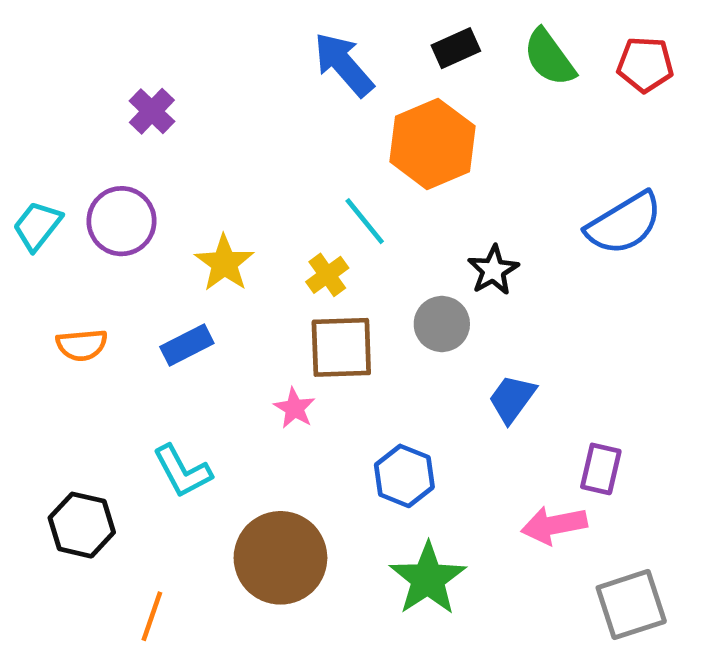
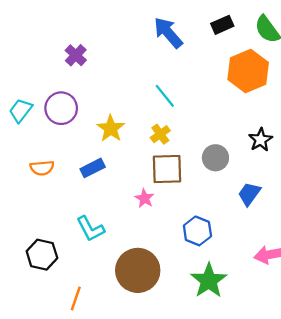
orange hexagon: (432, 144) -> (248, 71), moved
cyan line: (365, 221) -> (165, 96), moved
black star: (493, 270) -> (261, 140), moved

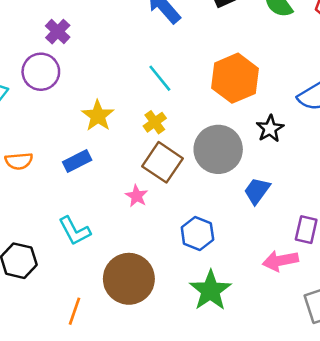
orange hexagon: (248, 71) -> (235, 78), moved
purple circle: (61, 108) -> (41, 72), moved
gray circle: (215, 158) -> (218, 149), size x1.6
brown square: (167, 169) -> (163, 162), turned 36
orange line: (76, 299) -> (75, 311), moved

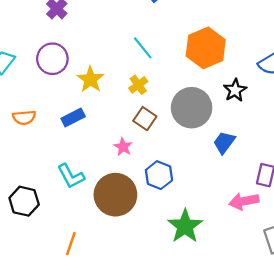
purple circle: (41, 72) -> (52, 59), moved
brown square: (163, 162) -> (145, 119), size x0.7
blue hexagon: (197, 233) -> (159, 175), moved
brown circle: (129, 279) -> (115, 195), moved

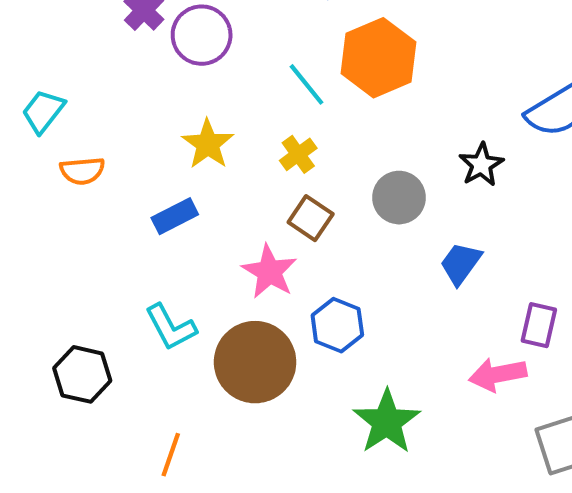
orange hexagon: (206, 48) -> (378, 58), moved
purple circle: (52, 59) -> (202, 35), moved
gray circle: (192, 108) -> (399, 198), size x0.7
orange semicircle: (24, 117) -> (82, 171), moved
pink star: (123, 147) -> (269, 272), size x1.5

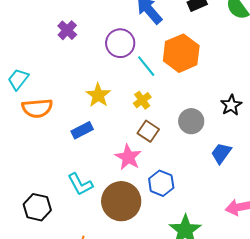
purple circle: (202, 35) -> (120, 43), moved
orange semicircle: (82, 171) -> (37, 108), size x1.4

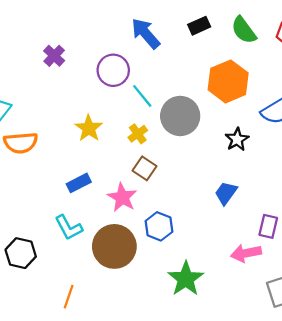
orange hexagon: (181, 53) -> (228, 81), moved
gray circle: (191, 121) -> (180, 116), moved, size x1.4
blue rectangle: (82, 130) -> (79, 183), moved

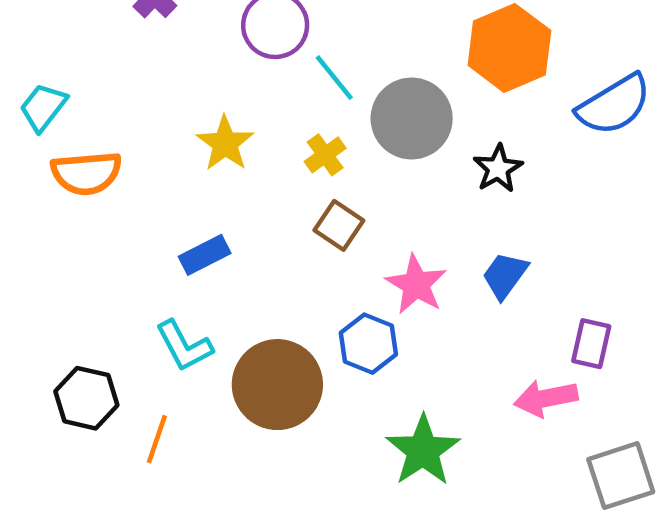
black star: (237, 139) -> (498, 169), moved
pink star: (122, 197) -> (416, 284), moved
orange line: (69, 297) -> (157, 439), moved

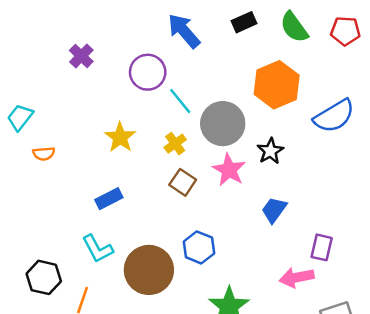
orange semicircle: (86, 173) -> (44, 154), size x0.6
pink star: (416, 284) -> (229, 170), moved

